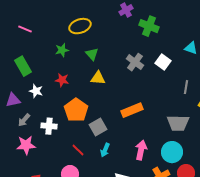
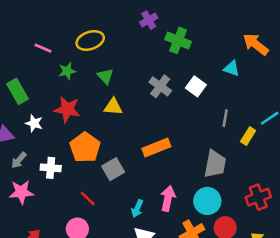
pink line: (25, 29) -> (43, 48), moved
red star: (62, 80) -> (67, 109), size x1.5
gray trapezoid: (178, 123) -> (215, 164), turned -80
cyan arrow: (105, 150) -> (137, 209), moved

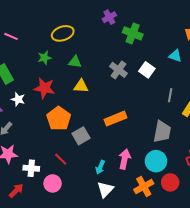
pink line: (43, 48) -> (11, 36), moved
green triangle: (105, 76) -> (75, 62), turned -40
white cross: (51, 168) -> (31, 168), moved

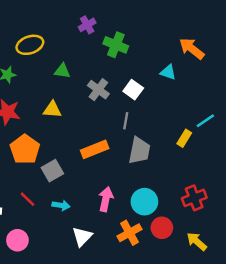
green triangle: (75, 62) -> (62, 71), moved
gray line: (170, 95) -> (126, 121), moved
gray trapezoid: (162, 132) -> (139, 151), moved
cyan arrow: (100, 167) -> (61, 205), moved, turned -104
pink circle: (53, 183) -> (17, 240), moved

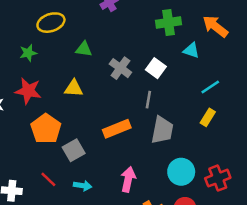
green cross: (116, 45) -> (169, 23), moved, turned -30
cyan line: (205, 121) -> (210, 87), moved
cyan circle: (144, 202) -> (181, 172), moved

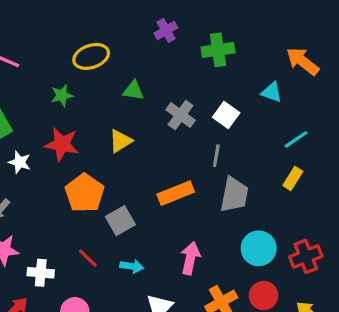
green cross: (169, 23) -> (218, 50), moved
yellow triangle: (74, 88) -> (120, 141), turned -36

